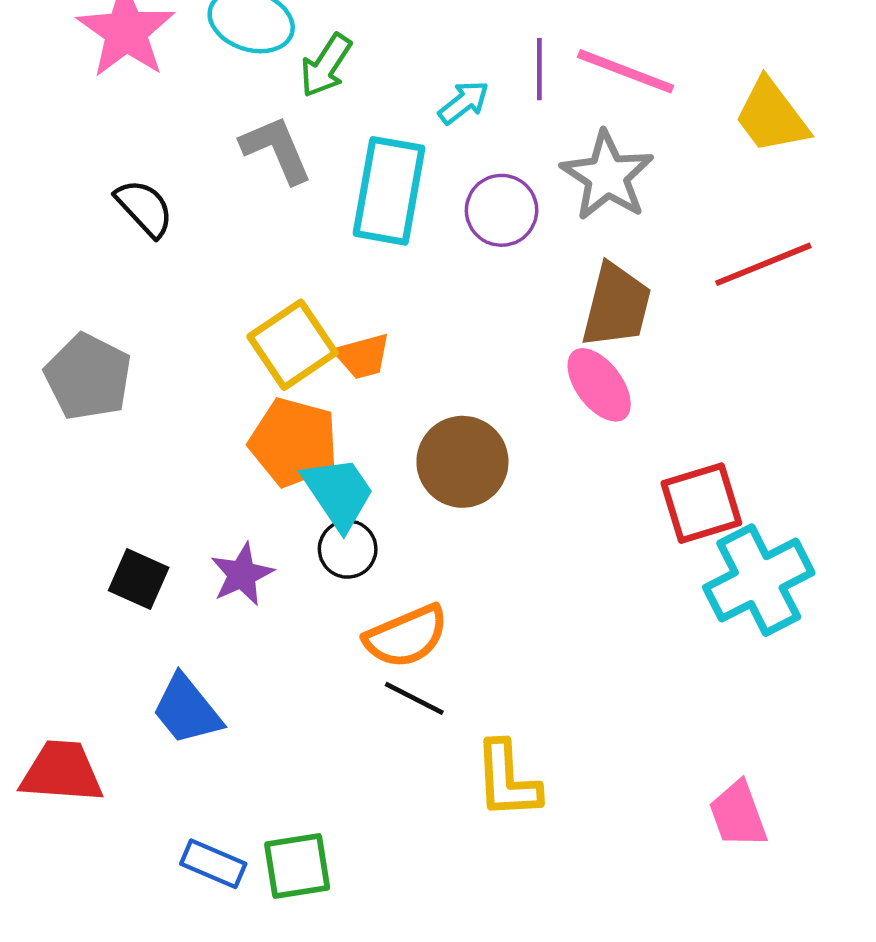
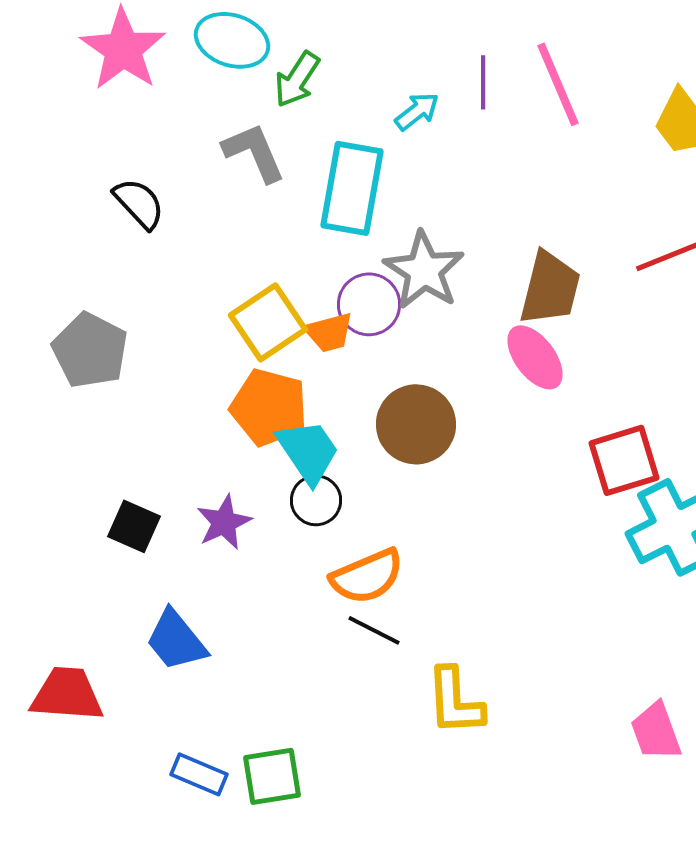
pink line: (626, 71) -> (558, 84), turned 46
gray star: (607, 176) -> (424, 270), moved
purple circle: (502, 210) -> (369, 304), moved

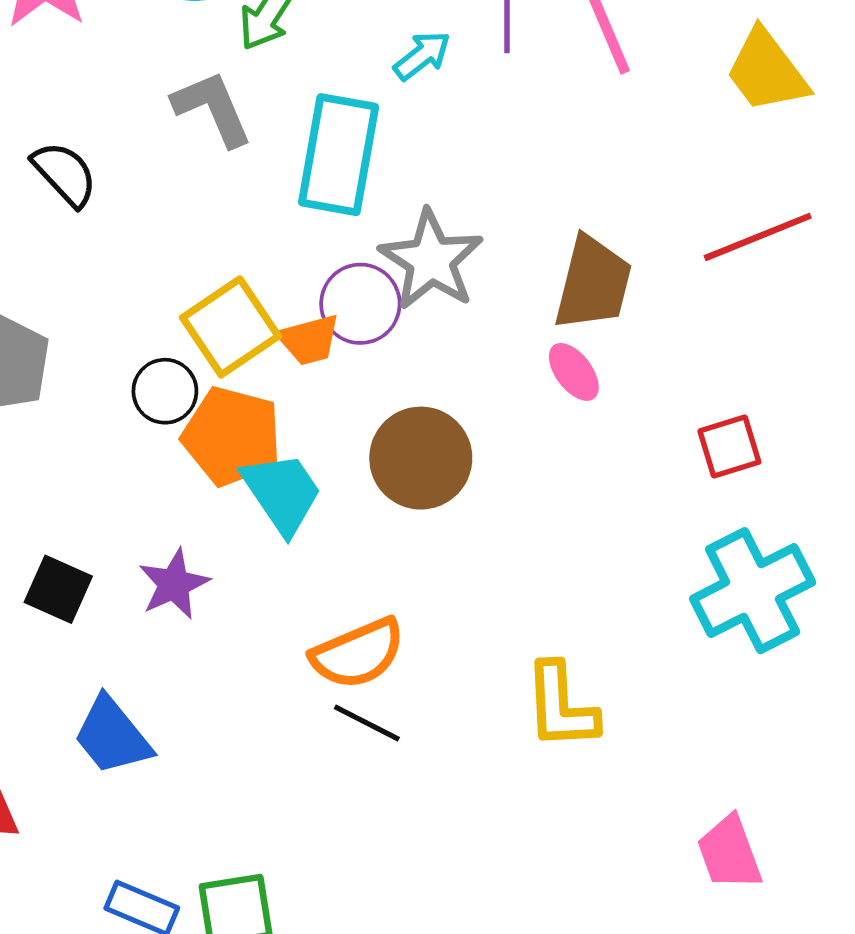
pink ellipse: (535, 357) -> (574, 372), size x0.7
red square: (624, 460) -> (729, 447), moved, size x0.7
black circle: (316, 500) -> (165, 391), moved
yellow L-shape: (455, 701) -> (561, 706), moved

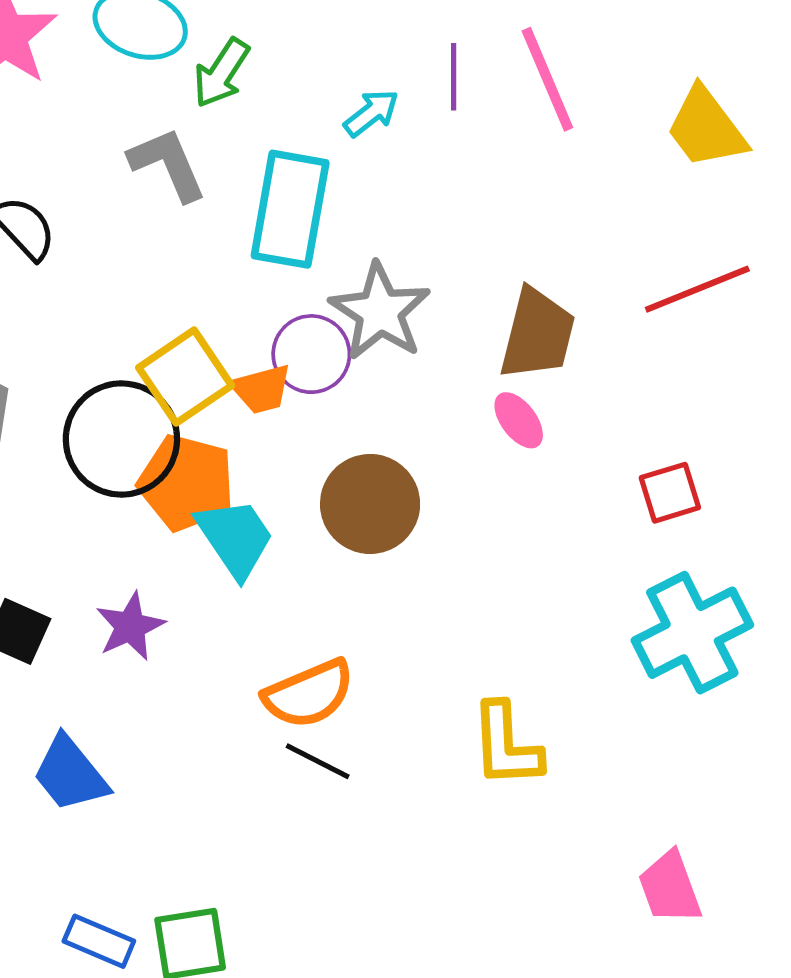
black circle: (165, 391) -> (121, 439), size x1.8

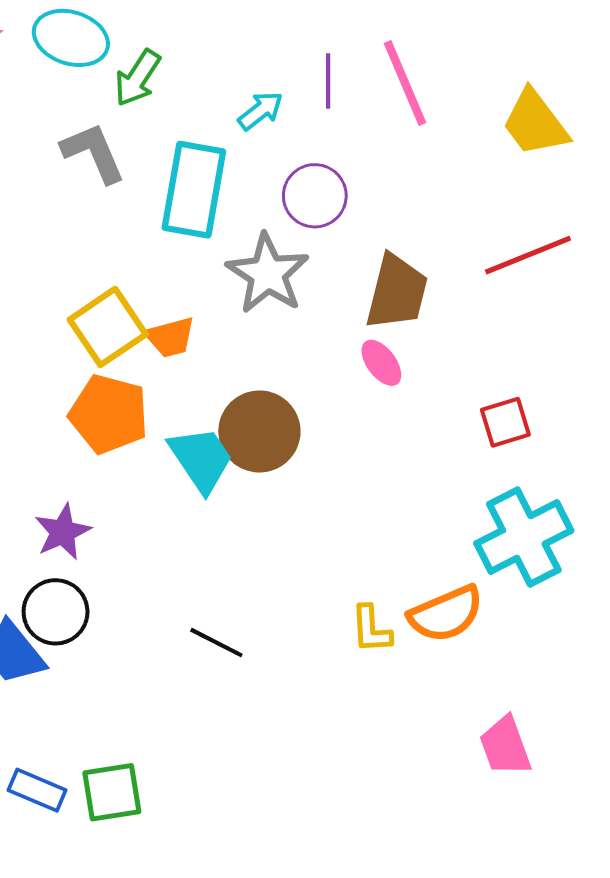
purple circle: (311, 354) -> (315, 196), moved
black circle: (121, 439) -> (56, 612), moved, size x0.7
cyan trapezoid: (235, 538) -> (201, 459), moved
orange semicircle: (309, 694) -> (446, 614), moved
yellow L-shape: (506, 745) -> (371, 629), size x0.7

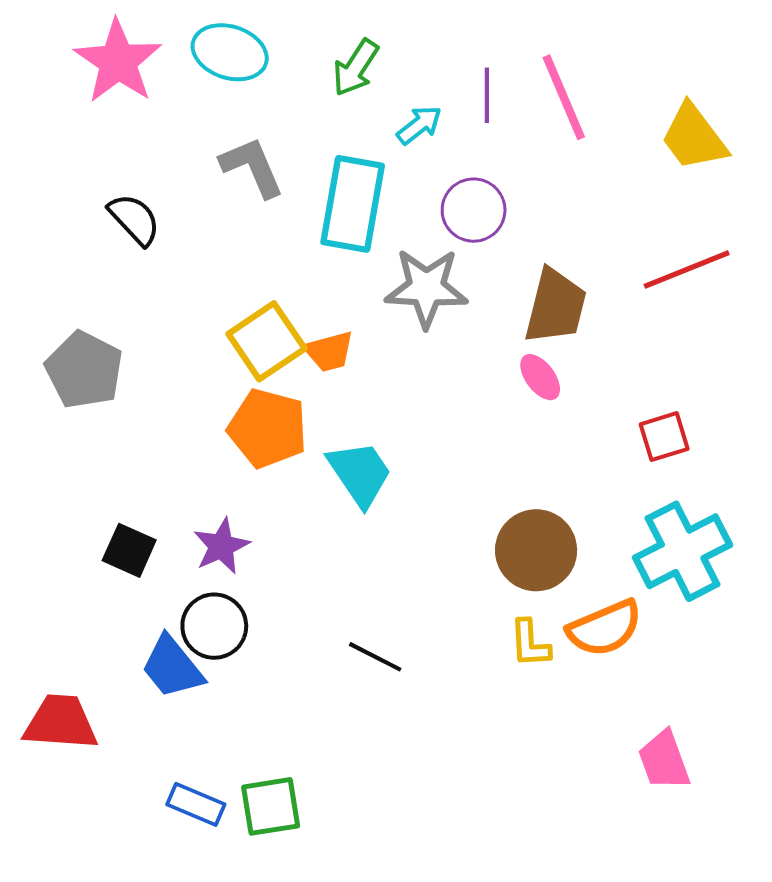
green arrow: (137, 78) -> (356, 68), moved
gray star: (268, 274) -> (426, 288), turned -30
brown circle: (259, 431) -> (536, 550), moved

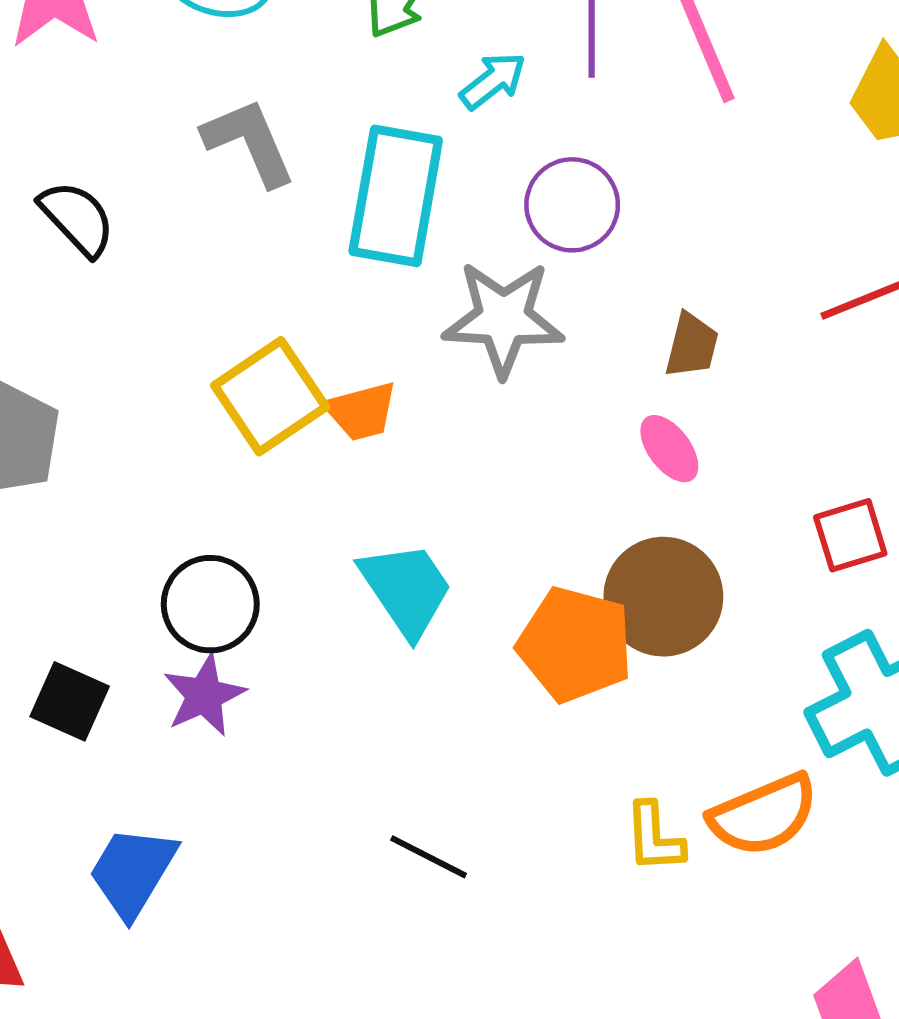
brown trapezoid: (555, 306) -> (692, 345), size x0.6
orange pentagon: (268, 428) -> (575, 644), moved
brown circle: (536, 550) -> (663, 597), moved
black circle: (214, 626) -> (210, 604), moved
blue trapezoid: (172, 667) -> (132, 872), turned 70

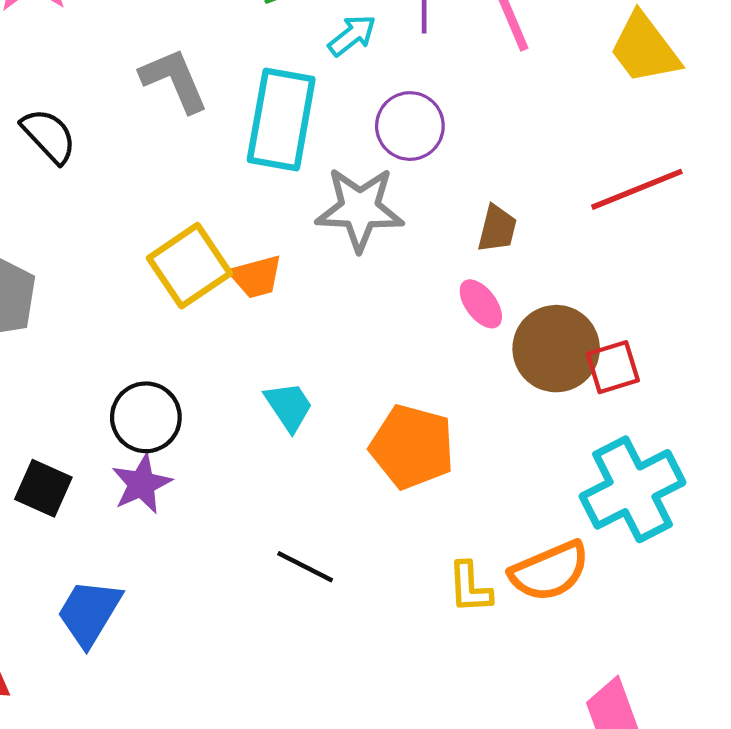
cyan trapezoid: (406, 589) -> (289, 406), size x0.7
brown circle: (663, 597) -> (556, 349), moved
black line: (429, 857) -> (305, 567), moved

